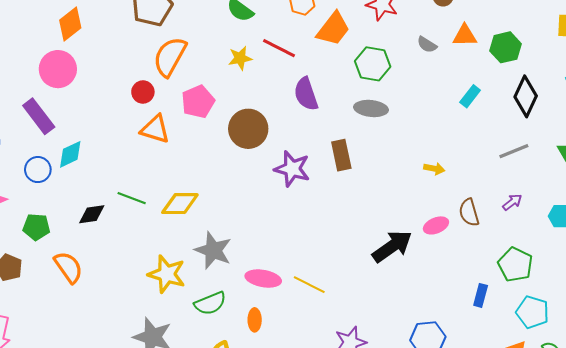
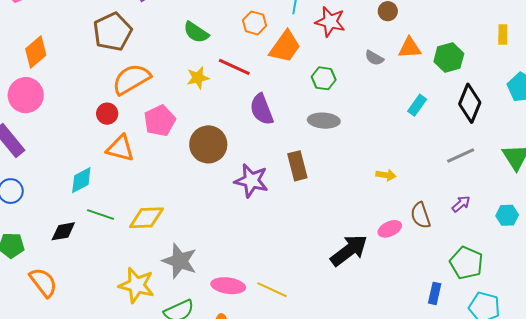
orange semicircle: (170, 57) -> (131, 79), turned 33
green hexagon: (373, 64) -> (324, 78), size x0.7
cyan diamond: (70, 154) -> (81, 180), moved

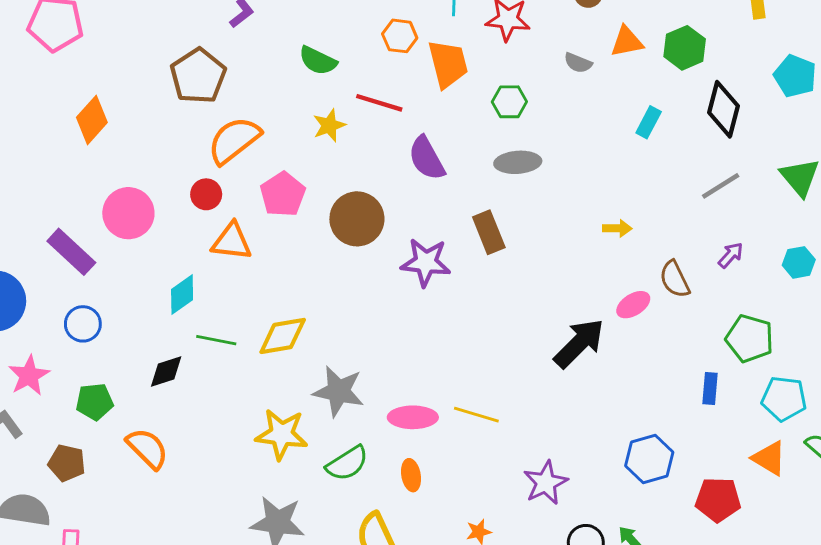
orange trapezoid: (285, 47) -> (448, 64), turned -42
pink circle: (26, 95) -> (128, 213), moved

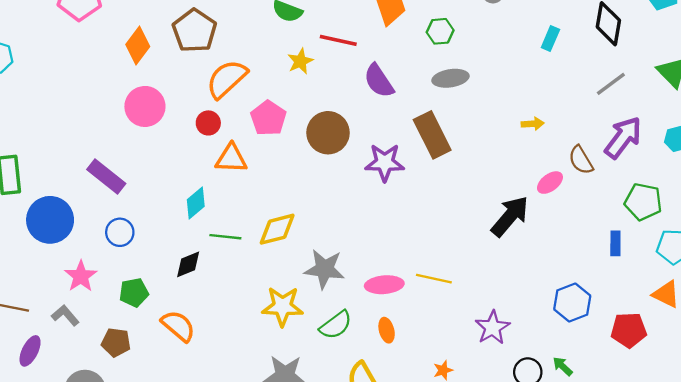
orange diamond: (92, 120) -> (138, 46), moved
pink circle: (128, 213) -> (145, 106), moved
brown rectangle: (489, 232) -> (432, 135), size x1.4
purple arrow: (731, 255) -> (623, 138), size x2.0

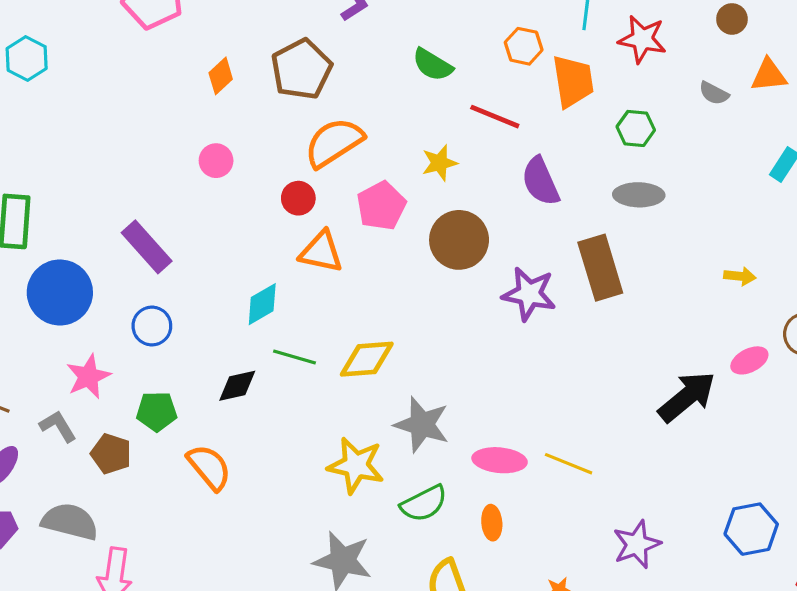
orange diamond: (138, 46) -> (221, 76), size x0.7
yellow star: (300, 61) -> (439, 163), moved
pink circle: (145, 106) -> (216, 161), size x0.6
brown pentagon: (116, 342) -> (111, 454), moved

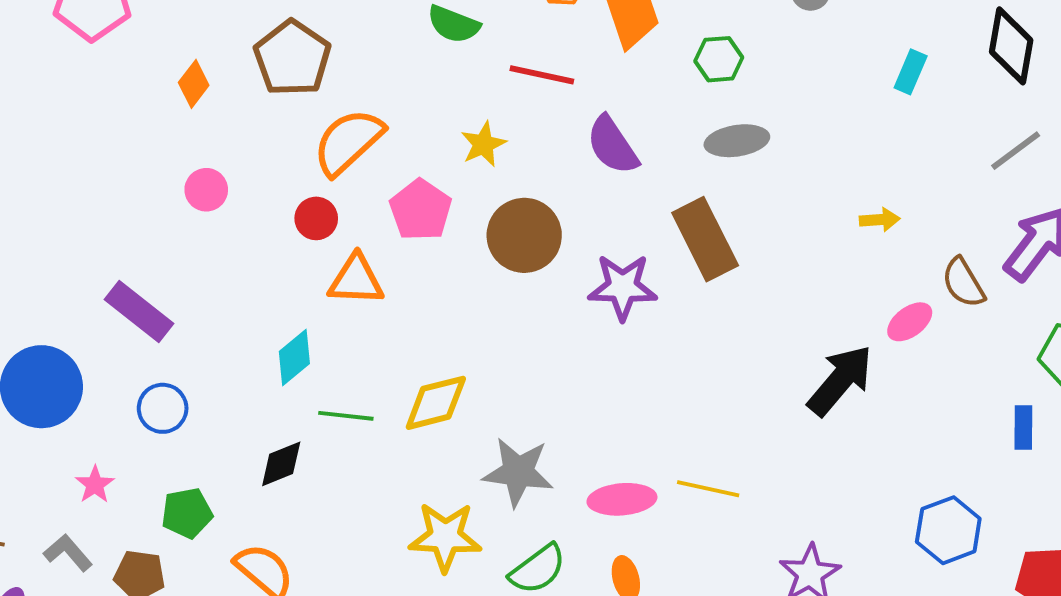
pink star: (88, 376) -> (95, 485), size x0.7

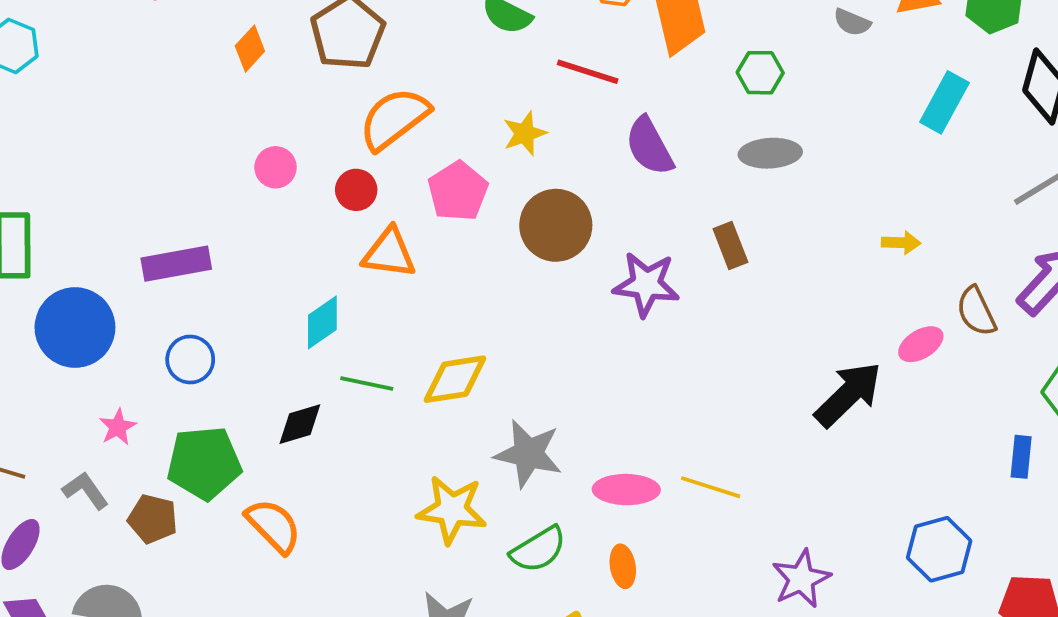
cyan rectangle: (911, 72) -> (944, 102), size x1.4
pink circle: (206, 190) -> (276, 167), moved
brown rectangle: (705, 239) -> (730, 245), size x0.6
purple rectangle: (139, 311) -> (176, 264), turned -54
green pentagon: (187, 513) -> (204, 463), size x1.5

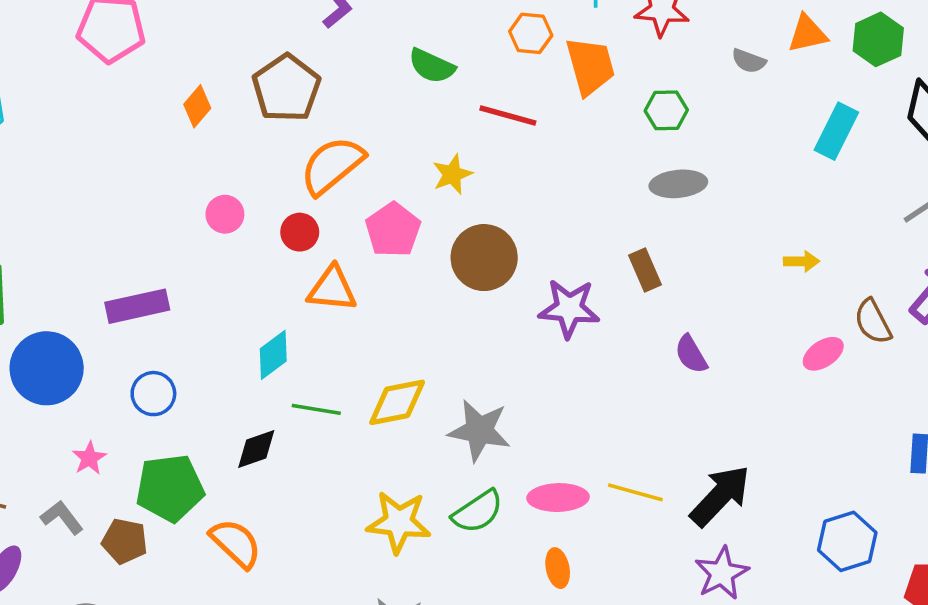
purple semicircle: (649, 146) -> (691, 354), moved, size x0.7
black arrow: (848, 394) -> (720, 496), moved
gray star: (528, 454) -> (479, 430), moved
green semicircle: (538, 549) -> (478, 512), moved

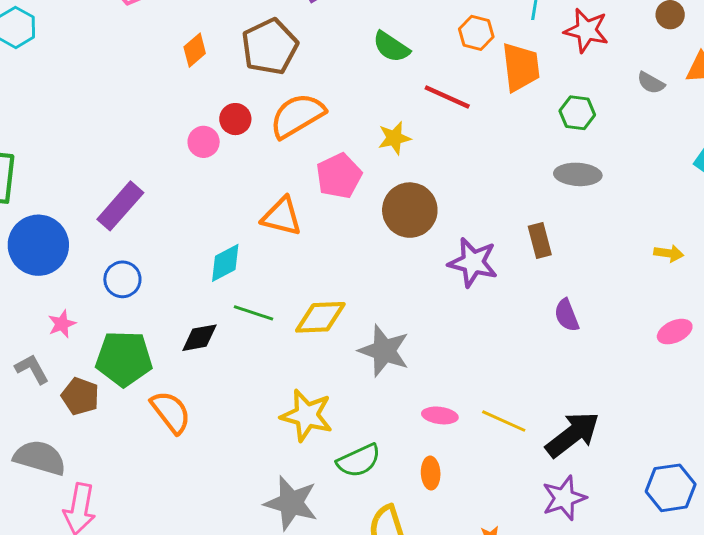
red circle: (300, 232) -> (235, 119), moved
purple rectangle: (137, 306) -> (120, 206), turned -45
pink ellipse: (558, 498) -> (440, 415), size x0.7
green semicircle: (478, 512) -> (359, 461), moved

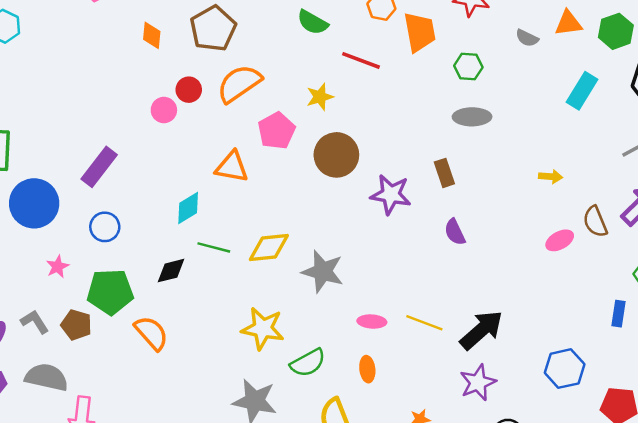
orange diamond: (195, 50) -> (152, 35), turned -40
purple semicircle: (567, 315) -> (455, 232), moved
gray L-shape: (32, 369) -> (35, 322), moved

